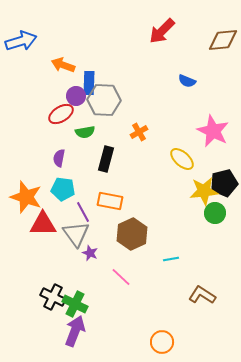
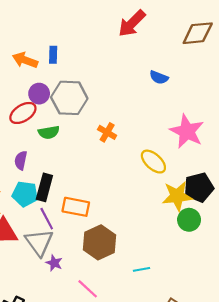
blue rectangle: (89, 83) -> (53, 55), moved, size x0.7
orange cross: (139, 132) -> (107, 132), turned -30
black rectangle: (106, 159) -> (44, 187), moved

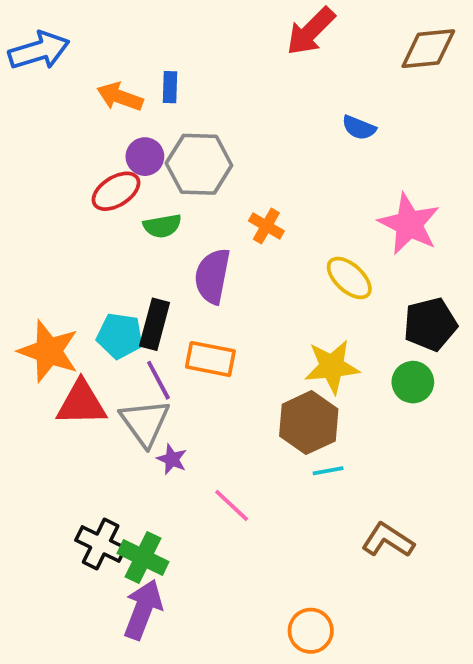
purple semicircle: (21, 160) -> (212, 276), moved, size x1.6
yellow star: (177, 196) -> (332, 367), moved
brown hexagon: (99, 242) -> (309, 423), moved

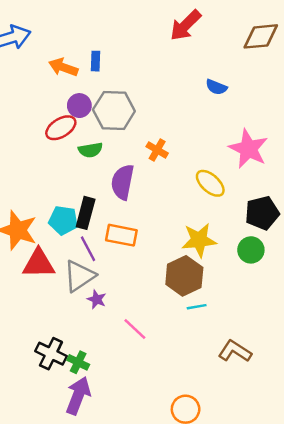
gray triangle: (145, 423) -> (79, 276), turned 32
green cross: (143, 557) -> (78, 362), size x0.7

